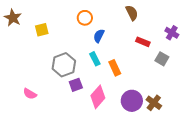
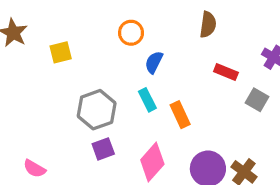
brown semicircle: (132, 13) -> (208, 25), turned 35
purple square: (76, 85) -> (103, 149), moved
pink semicircle: (30, 94) -> (34, 169), moved

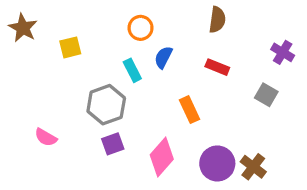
red rectangle: (226, 72) -> (217, 67), moved
cyan rectangle: (147, 100) -> (132, 70), moved
pink semicircle: (34, 169) -> (46, 137), moved

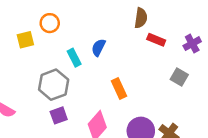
orange circle: (141, 28) -> (50, 23), moved
purple cross: (283, 52) -> (192, 44), turned 30
red rectangle: (217, 67) -> (156, 40), moved

